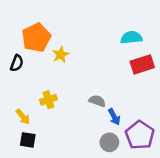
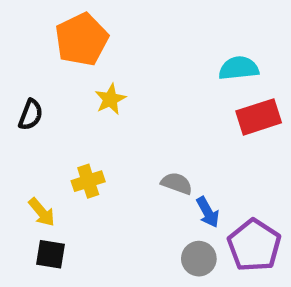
orange pentagon: (36, 38) -> (82, 39), moved

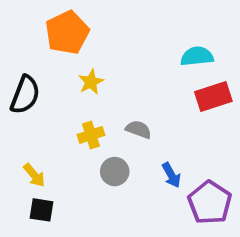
black semicircle: (31, 115) -> (25, 95), size x1.5
yellow cross: (88, 181) -> (91, 135), moved
gray semicircle: (177, 183) -> (138, 129), moved
gray circle: (199, 259) -> (115, 172), moved

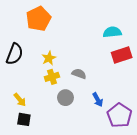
yellow star: (91, 82) -> (49, 58), moved

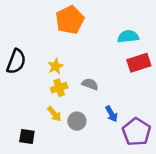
orange pentagon: (38, 19) -> (70, 20), moved
gray circle: (65, 98) -> (77, 121), moved
yellow arrow: (20, 100) -> (54, 114), moved

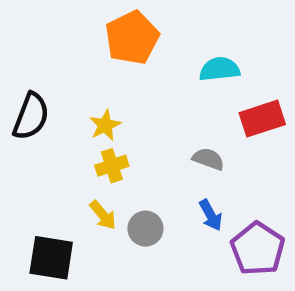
cyan semicircle: (128, 37) -> (220, 69), moved
gray semicircle: (90, 84) -> (208, 159), moved
black square: (27, 137) -> (51, 258), size x1.5

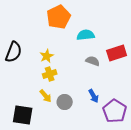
cyan semicircle: (220, 69) -> (86, 35), moved
gray semicircle: (208, 159) -> (93, 61), moved

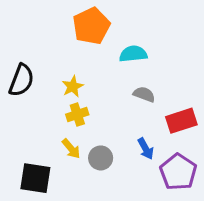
red rectangle: (117, 53) -> (181, 121), moved

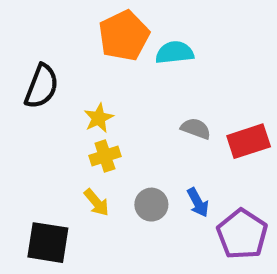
cyan semicircle: (133, 54) -> (175, 53), moved
black semicircle: (21, 80) -> (42, 86), moved
red rectangle: (181, 121) -> (249, 141), moved
gray circle: (101, 158) -> (151, 205), moved

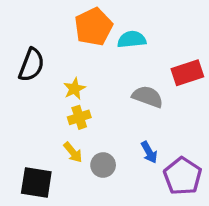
gray semicircle: (196, 129) -> (148, 97), size x1.4
red rectangle: (249, 141) -> (187, 73), moved
gray circle: (151, 205) -> (103, 165), moved

